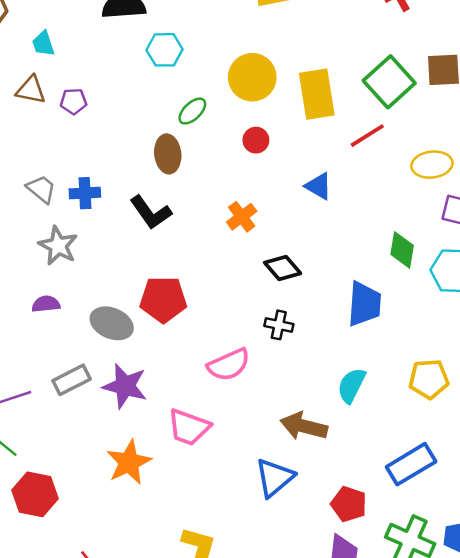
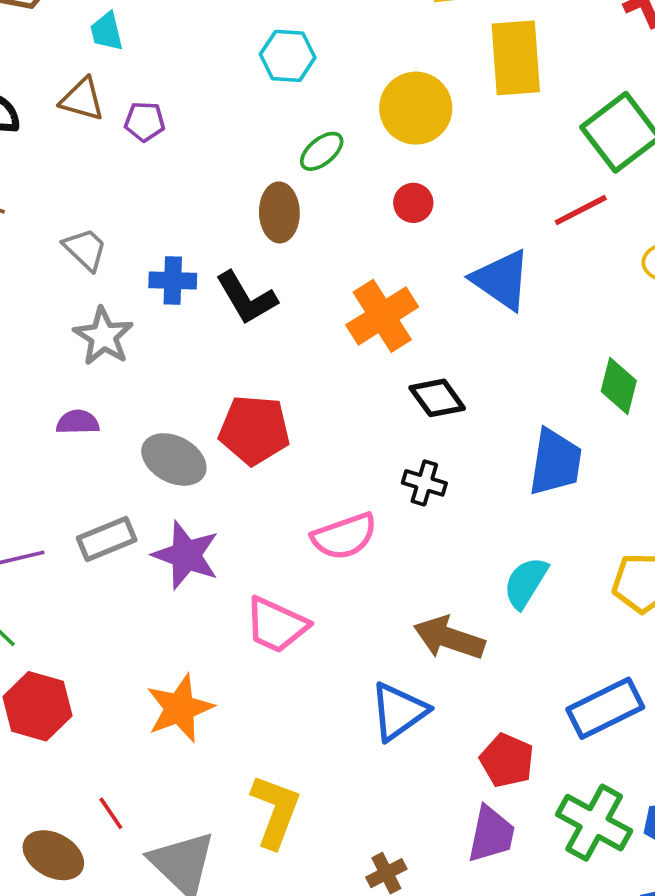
yellow rectangle: (317, 94) -> (516, 58), moved
blue triangle: (319, 186) -> (501, 280), size x1.5
blue cross: (85, 193) -> (173, 280), moved
orange cross: (242, 217) -> (382, 316), size x1.5
orange star: (129, 462) -> (180, 708), moved

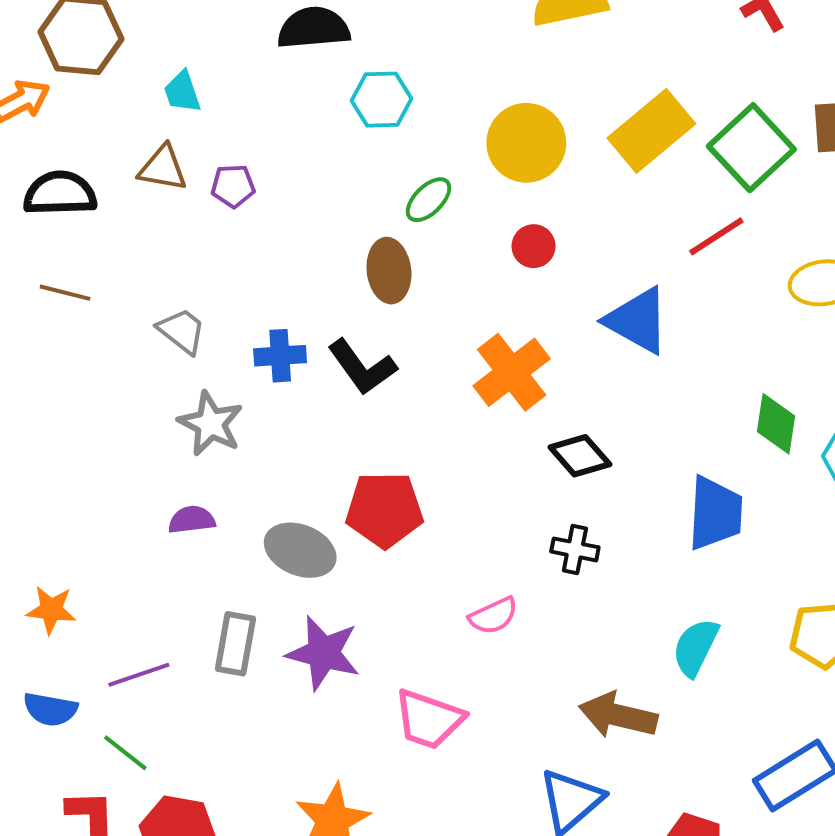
yellow rectangle: (516, 58) -> (651, 131), moved, turned 60
pink semicircle: (344, 536) -> (493, 616), size x0.7
gray rectangle: (107, 539) -> (235, 644), turned -52

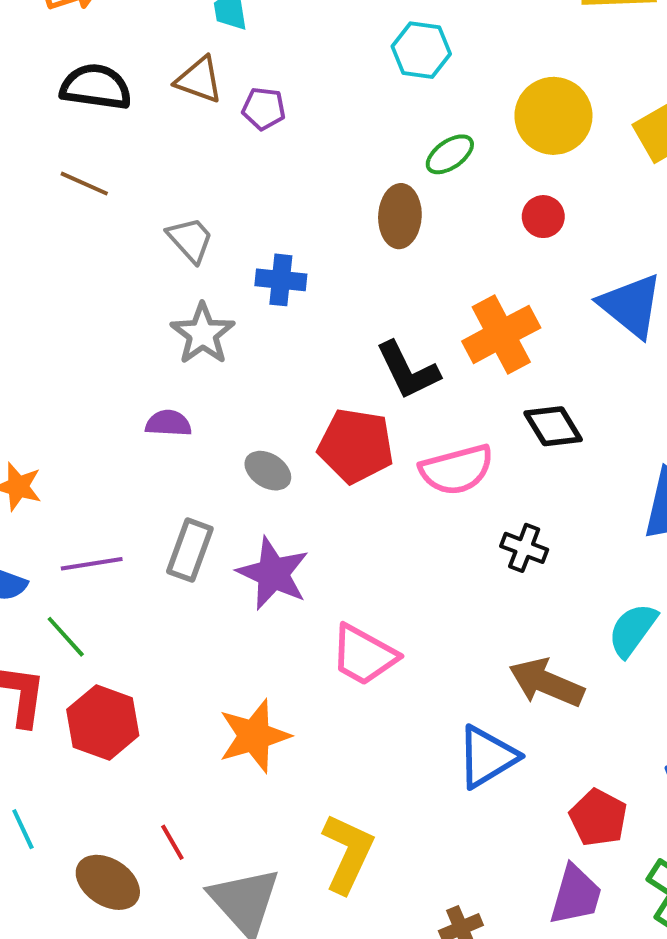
black L-shape: (362, 367) -> (408, 370), moved
black cross: (575, 549) -> (524, 548), moved
gray ellipse: (300, 550) -> (268, 471), size x0.7
pink semicircle: (493, 616) -> (457, 470), moved, size x1.5

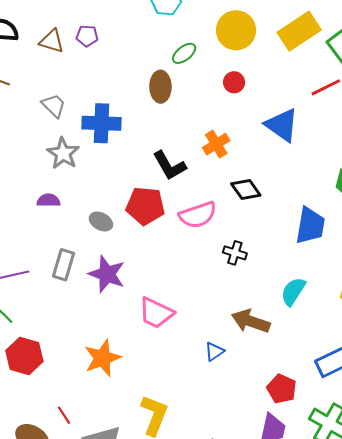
brown triangle: (199, 80) -> (52, 41), moved
blue cross: (281, 280) -> (101, 123), size x1.5
orange cross: (501, 334) -> (216, 144), size x0.7
blue triangle: (487, 757) -> (214, 352), moved, size x0.6

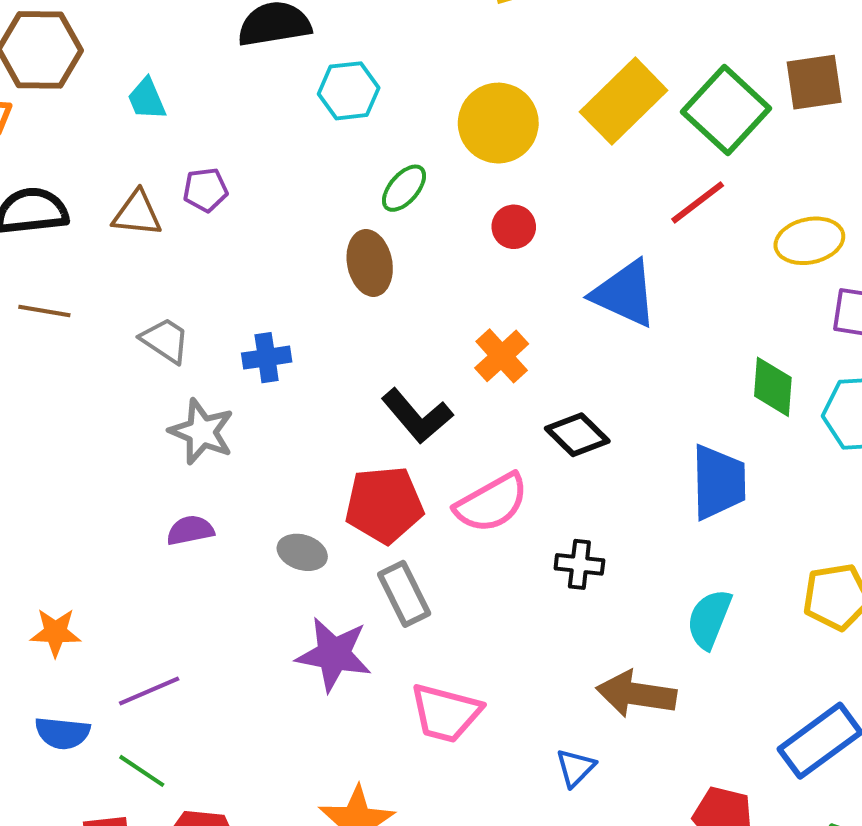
blue cross: (101, 123) -> (267, 358), size x0.6
gray rectangle: (64, 265) -> (404, 594), moved, turned -32

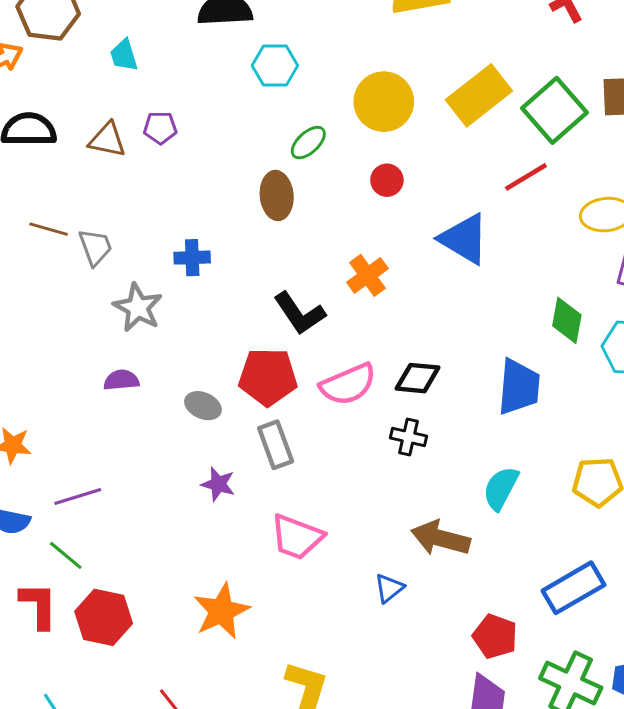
brown line: (44, 311) -> (49, 229), moved
gray trapezoid: (165, 340) -> (95, 247), moved, turned 30
black diamond: (577, 435) -> (417, 378), moved, turned -45
purple star: (334, 654) -> (218, 484), size x0.6

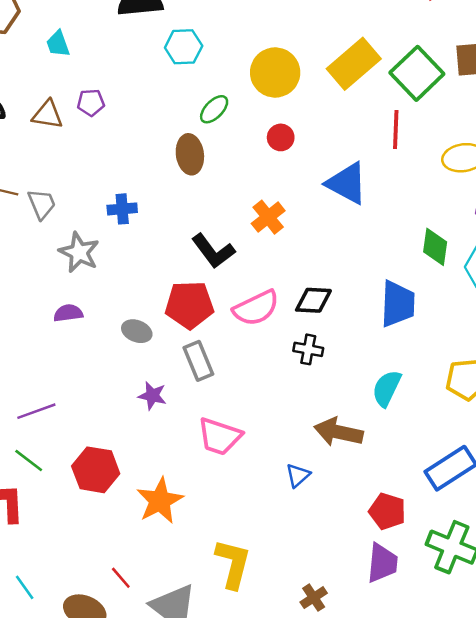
red line: (526, 177) -> (396, 130), turned -54
red hexagon: (104, 617) -> (96, 470), moved

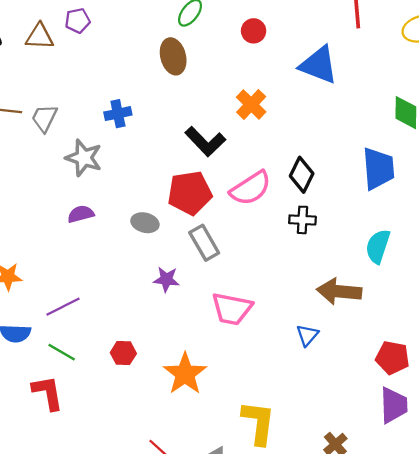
gray trapezoid: (42, 204) -> (44, 118), turned -124
black diamond: (313, 300) -> (302, 175), turned -60
red hexagon: (96, 470) -> (123, 353), size x0.6

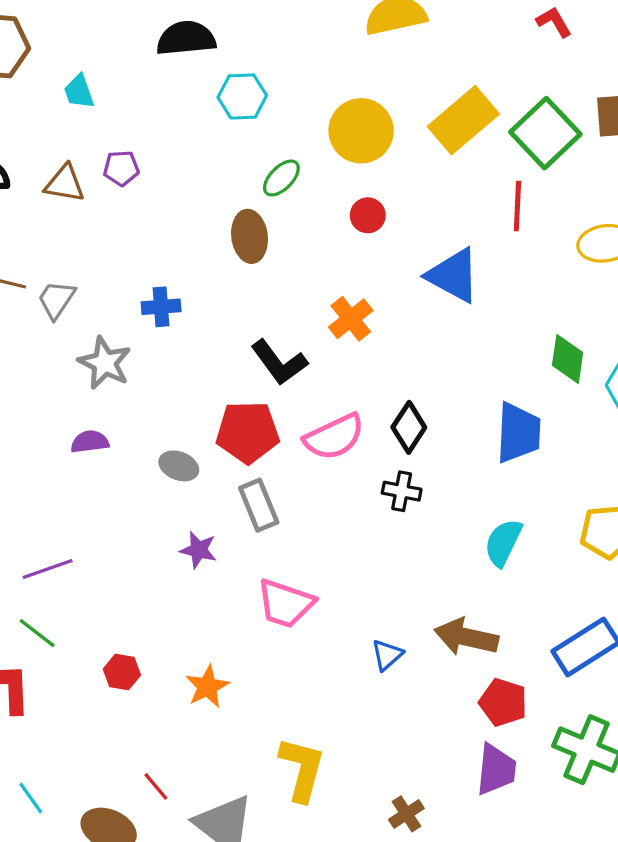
brown arrow: (339, 291) -> (466, 637), moved
red hexagon: (123, 353) -> (122, 672), moved
orange star: (185, 374) -> (207, 687), size x0.7

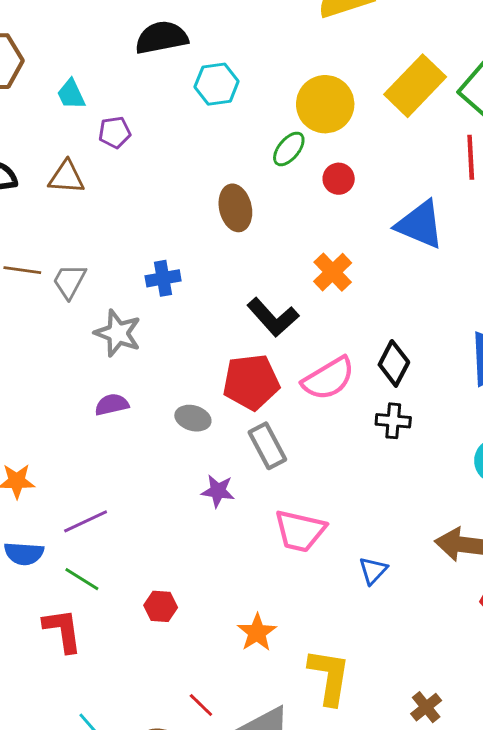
purple pentagon: (121, 168) -> (115, 132), moved
green ellipse: (281, 178) -> (289, 149), moved
blue triangle: (387, 655) -> (373, 571), moved
orange star: (207, 687) -> (257, 632), moved

